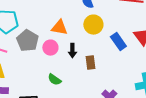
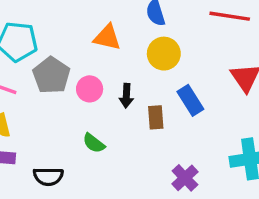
orange triangle: (59, 28) -> (107, 37), moved
blue rectangle: (118, 42) -> (190, 100), moved

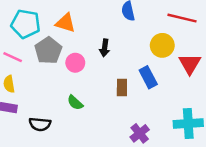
orange triangle: (107, 37) -> (66, 23), moved
yellow circle: (164, 54) -> (162, 45), moved
black arrow: (126, 96) -> (105, 48), moved

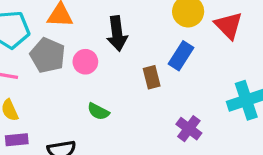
black arrow: (105, 48) -> (117, 34), size x1.5
blue rectangle: (148, 77) -> (181, 56), turned 75

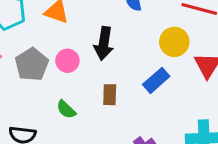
gray pentagon: (48, 55) -> (32, 64), moved
brown rectangle: (152, 77) -> (110, 95), moved

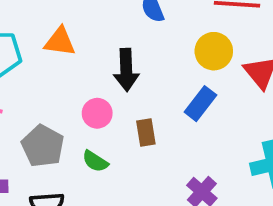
pink circle: (67, 61) -> (97, 113), moved
gray pentagon: (32, 64) -> (43, 146), moved

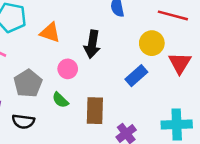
orange triangle: (60, 42) -> (50, 33), moved
brown rectangle: (146, 132) -> (95, 111), moved, size x1.5

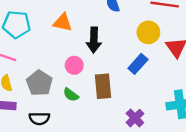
orange triangle: (50, 33) -> (63, 22), moved
brown rectangle: (95, 111) -> (103, 86), moved

